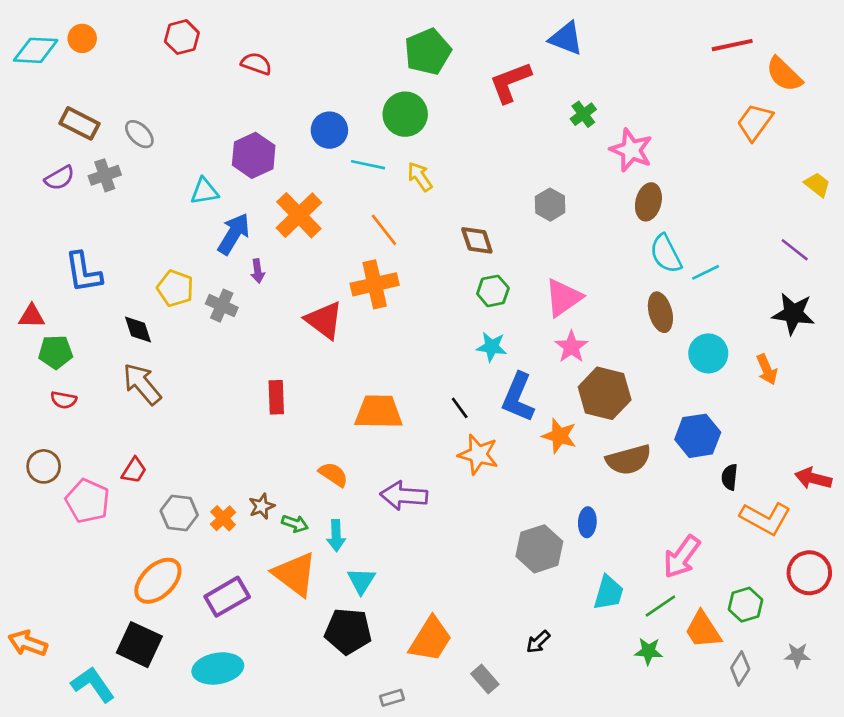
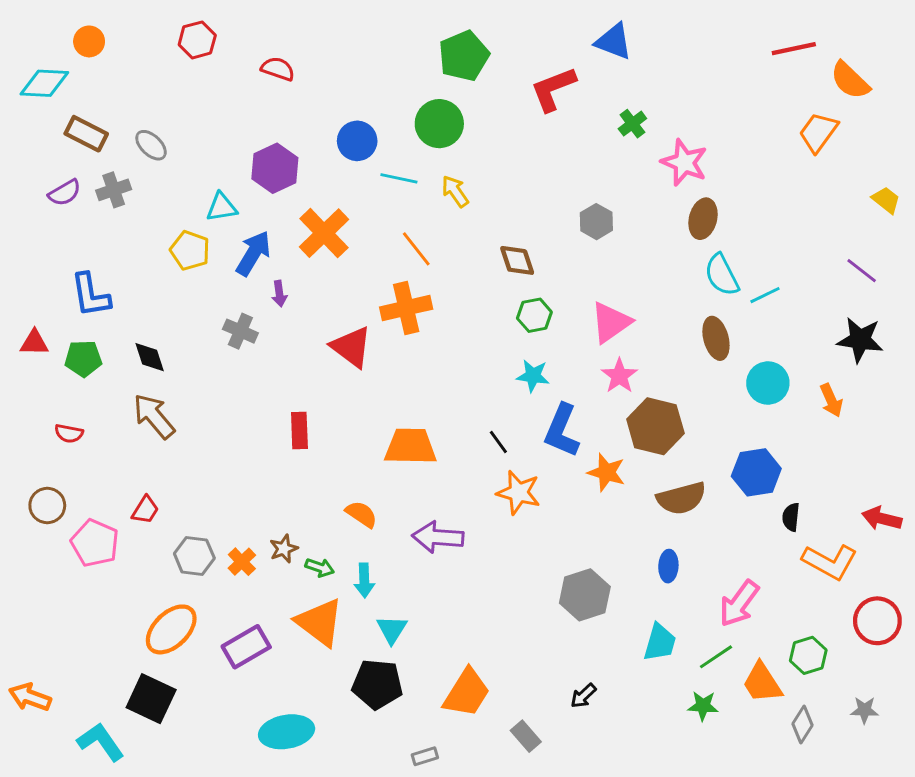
cyan diamond: (36, 50) -> (44, 83), moved
yellow pentagon: (175, 288) -> (190, 250), moved
green pentagon: (56, 352) -> (83, 358), moved
blue ellipse: (587, 522) -> (668, 566), moved
cyan ellipse: (218, 668) -> (287, 732), moved

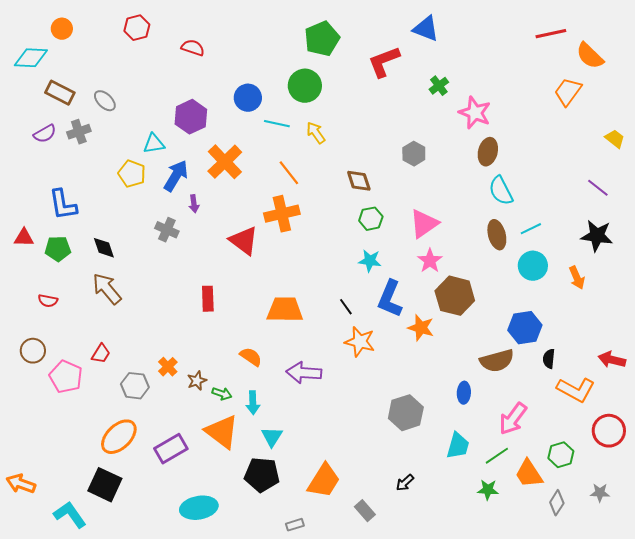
cyan line: (765, 295) -> (531, 229), moved
brown semicircle: (681, 498) -> (497, 361), moved
orange cross: (242, 562) -> (168, 367), moved

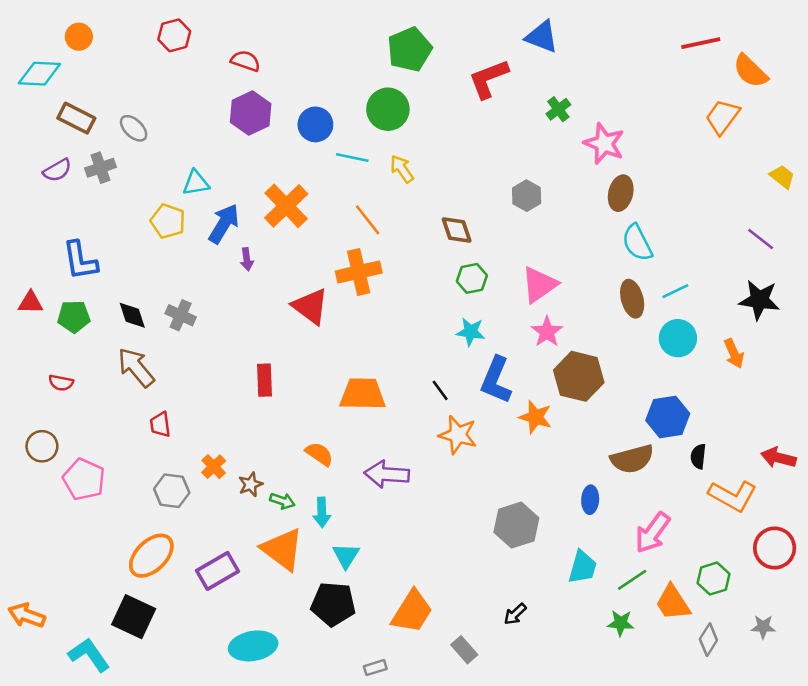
purple hexagon: (191, 117) -> (251, 113), moved
gray cross: (167, 230) -> (181, 315), moved
red trapezoid: (101, 354) -> (160, 425), moved, turned 140

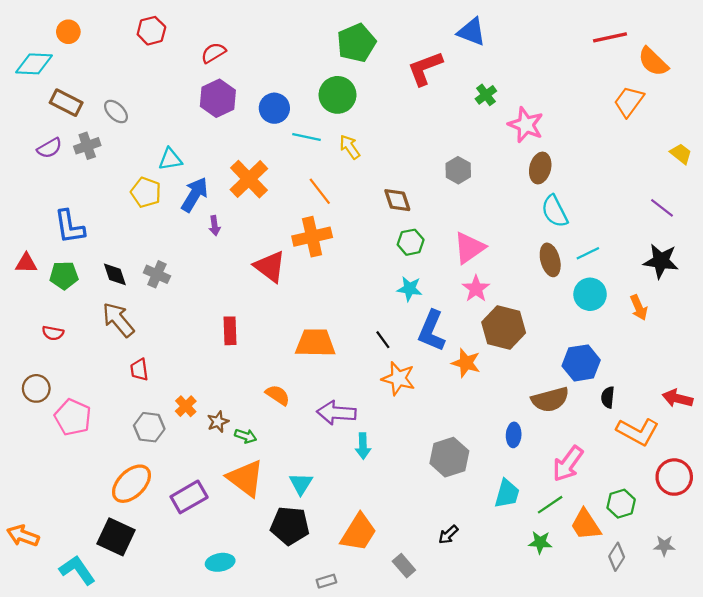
red semicircle: (245, 61) -> (213, 53), turned -50
cyan arrow: (322, 512) -> (363, 446), moved
cyan ellipse: (253, 646) -> (220, 562), size x0.7

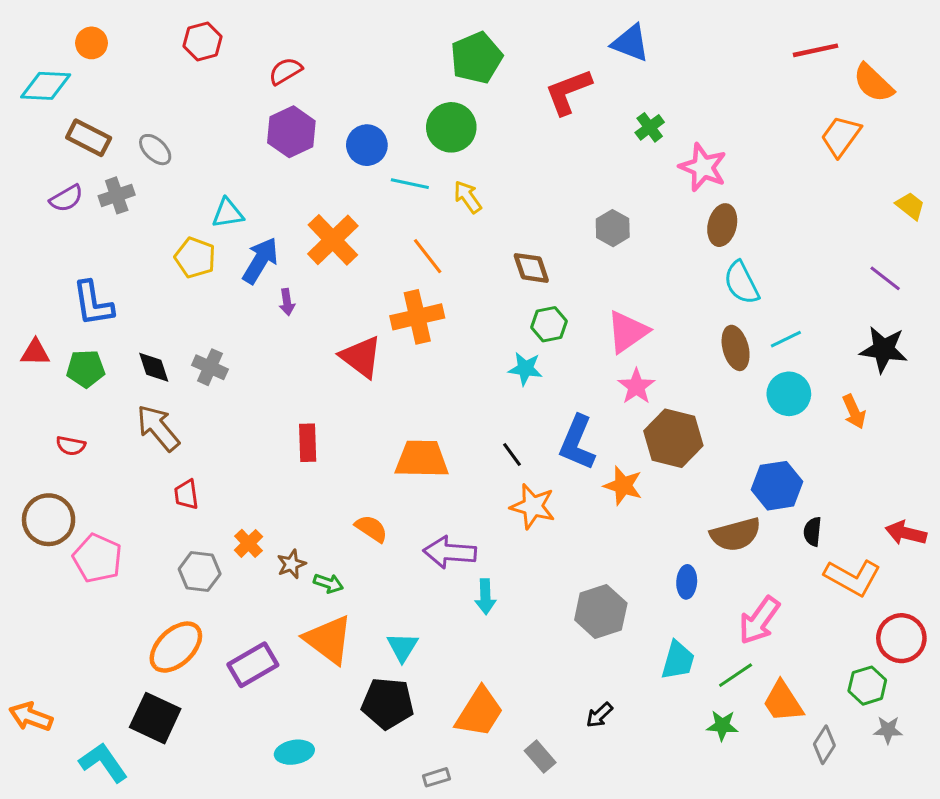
cyan star: (409, 289) -> (525, 369), moved
brown circle: (36, 388) -> (49, 520), size x1.4
green hexagon: (621, 504) -> (867, 686), moved

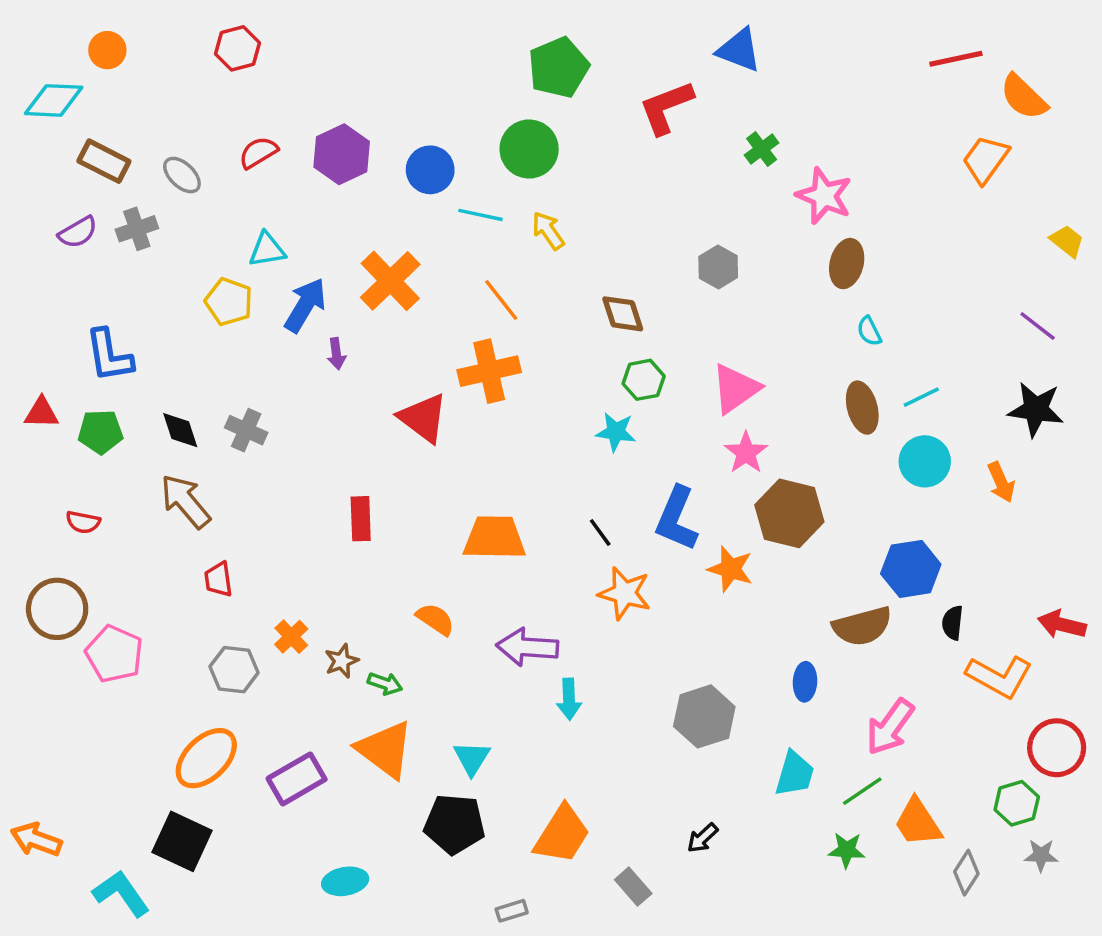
red semicircle: (285, 71) -> (258, 152), moved
cyan semicircle: (741, 283) -> (869, 331), size x0.6

